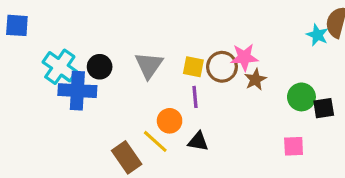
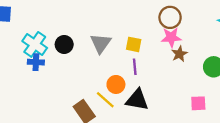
brown circle: (222, 67) -> (170, 17), moved
blue cross: (77, 91) -> (36, 62), moved, size x0.6
black triangle: (198, 141) -> (137, 100), size x1.5
pink square: (294, 146) -> (198, 103), moved

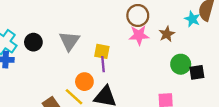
yellow square: (134, 44) -> (102, 51), moved
brown star: (179, 54) -> (167, 34), moved

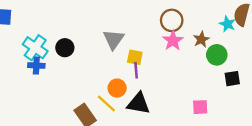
pink star: (139, 35) -> (173, 41), turned -30
gray triangle: (69, 41) -> (114, 39), moved
green circle: (181, 64) -> (217, 55), moved

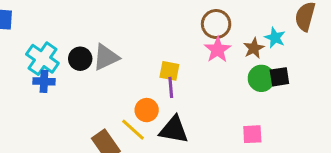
cyan star: (227, 24) -> (275, 38), moved
gray triangle: (114, 39) -> (106, 57), moved, turned 30
green circle: (217, 55) -> (261, 78), moved
black square: (232, 79) -> (279, 77), moved

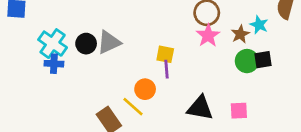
black triangle: (174, 130) -> (200, 108), moved

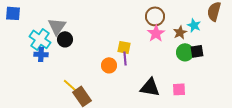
gray triangle: (109, 42) -> (57, 26), moved, turned -30
orange circle: (145, 89) -> (109, 65), moved
yellow line: (133, 107) -> (71, 86), moved

